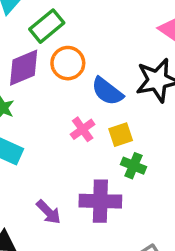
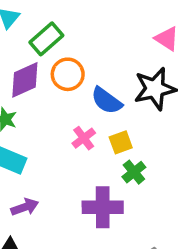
green cross: (134, 166) -> (134, 172), turned 30
purple arrow: (49, 212) -> (25, 207), moved, turned -64

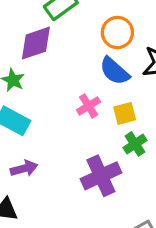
orange circle: (68, 74) -> (117, 33), moved
purple cross: (103, 207) -> (101, 176), turned -30

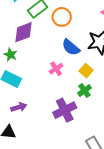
orange circle: (117, 33) -> (62, 17), moved
yellow square: (125, 113) -> (86, 71), moved, turned -32

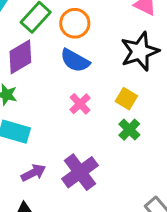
blue semicircle: (71, 47) -> (75, 61), moved
purple cross: (65, 110) -> (80, 172), moved

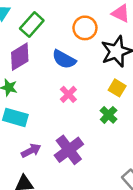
orange circle: (75, 23) -> (85, 28), moved
yellow square: (126, 99) -> (117, 88), moved

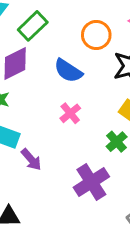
purple cross: (69, 150) -> (91, 182), moved
purple arrow: (31, 151) -> (31, 159), moved, turned 72

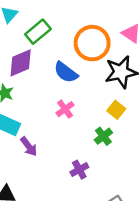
orange circle: (96, 35) -> (92, 43), size x1.4
purple cross: (91, 182) -> (79, 170), size x0.6

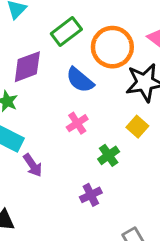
green rectangle: (38, 32) -> (66, 32), moved
green cross: (103, 136) -> (109, 155), moved

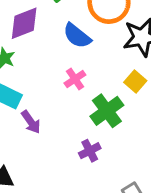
green cross: (109, 155) -> (107, 111), size x1.5

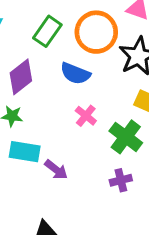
purple cross: (90, 151) -> (121, 180), turned 30

